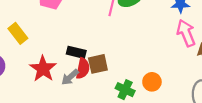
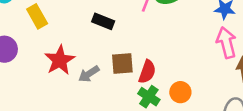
black rectangle: (76, 52) -> (103, 21), moved
red semicircle: (83, 68) -> (147, 72), moved

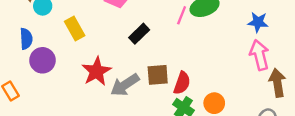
black rectangle: (103, 21) -> (139, 34), turned -66
gray arrow: (89, 74) -> (125, 85), size x1.4

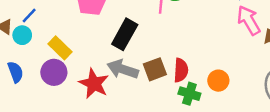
black rectangle: (139, 34) -> (125, 34), size x1.4
purple circle: (42, 60) -> (54, 72), moved
gray arrow: (125, 85) -> (123, 69), moved, turned 68

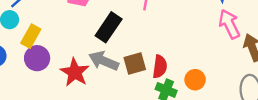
yellow rectangle: (60, 48) -> (31, 36), moved, turned 70

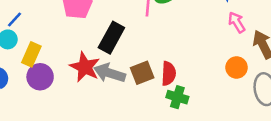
pink arrow: (229, 24) -> (237, 22), size x0.7
red star: (75, 72) -> (85, 67), moved
orange circle: (195, 80) -> (237, 67), moved

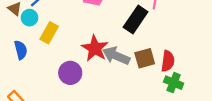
black rectangle: (111, 38) -> (136, 19), moved
purple circle: (40, 77) -> (70, 73), moved

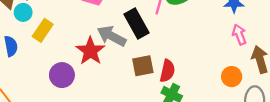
black rectangle: (136, 19) -> (136, 24), turned -68
gray arrow: (116, 56) -> (112, 36), moved

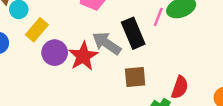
red semicircle: (167, 71) -> (180, 87), moved
purple circle: (62, 75) -> (55, 53), moved

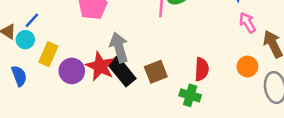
black rectangle: (133, 33) -> (122, 71), moved
gray arrow: (107, 43) -> (119, 47), turned 56

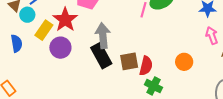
red star: (100, 66) -> (65, 20), moved
orange circle: (247, 67) -> (184, 62), moved
red semicircle: (202, 69) -> (146, 66), moved

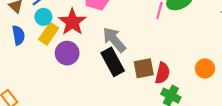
cyan circle: (27, 15) -> (43, 17), moved
gray arrow: (103, 36) -> (114, 40), turned -35
blue semicircle: (17, 43) -> (18, 35), moved

